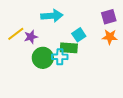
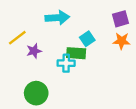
purple star: (31, 37) -> (34, 51), moved
green circle: (43, 58) -> (36, 93), moved

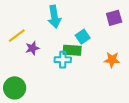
cyan arrow: (57, 18) -> (54, 17), turned 85
orange star: (122, 41) -> (112, 60), moved
green circle: (36, 93) -> (15, 88), moved

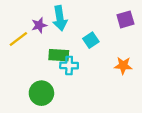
purple star: (32, 48) -> (39, 25), moved
green rectangle: (72, 50) -> (59, 55), moved
green circle: (15, 88) -> (41, 93), moved

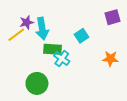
cyan arrow: (60, 18) -> (42, 29), moved
purple star: (39, 25) -> (27, 22), moved
cyan cross: (69, 65) -> (62, 59), turned 35

